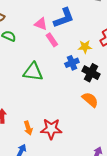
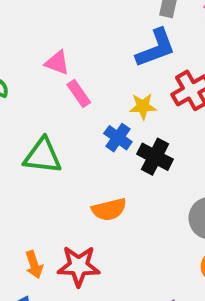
blue L-shape: (64, 18) -> (156, 48), moved
blue cross: (72, 63) -> (118, 138), turned -32
orange semicircle: (90, 100) -> (109, 209), moved, turned 126

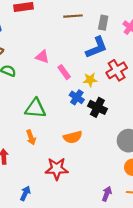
pink rectangle: (79, 94) -> (64, 72), moved
orange arrow: (34, 265) -> (31, 137), moved

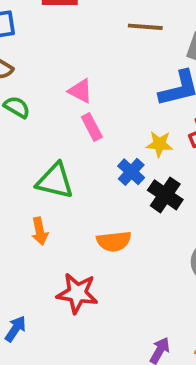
pink rectangle: (64, 72) -> (92, 127), moved

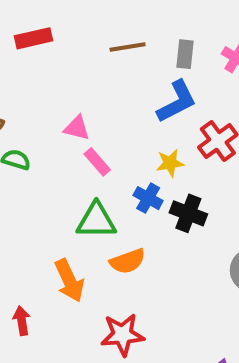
green triangle: (55, 181) -> (96, 221), moved
orange arrow: (40, 231) -> (69, 281), size x1.5
orange semicircle: (114, 241) -> (128, 261), moved

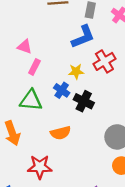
pink rectangle: (97, 162) -> (34, 67), turned 63
orange semicircle: (128, 261) -> (61, 133), moved

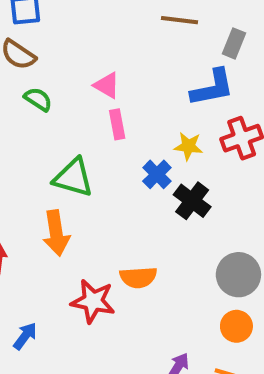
pink rectangle: (34, 67) -> (117, 124), turned -49
green triangle: (31, 100) -> (73, 178), moved
orange semicircle: (61, 133) -> (138, 277), moved

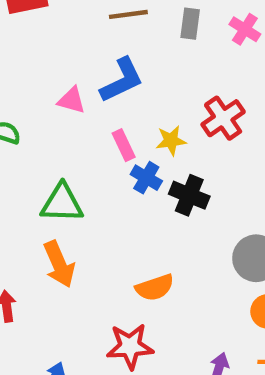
blue L-shape: (212, 88) -> (122, 80), moved
pink rectangle: (117, 124) -> (124, 145), moved
red star: (93, 301) -> (130, 346), moved

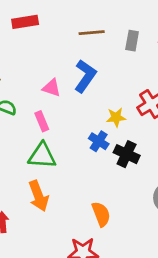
blue L-shape: (122, 80) -> (85, 76), turned -32
pink rectangle: (124, 145) -> (42, 121), moved
orange semicircle: (155, 288) -> (101, 214), turned -95

